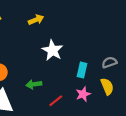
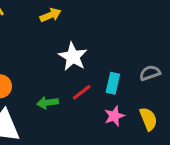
yellow semicircle: (107, 86) -> (148, 119), moved
red line: (56, 101) -> (82, 92), moved

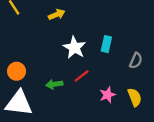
gray semicircle: (150, 73) -> (136, 61), turned 133
cyan rectangle: (113, 83) -> (106, 44), moved

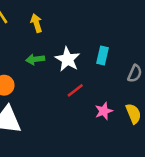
yellow arrow: (57, 15) -> (36, 23), moved, turned -84
green arrow: (54, 84) -> (35, 59), moved

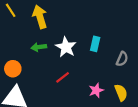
yellow arrow: (36, 23) -> (40, 17), size x1.5
red line: (75, 90) -> (63, 77), moved

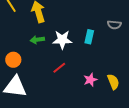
white star: (66, 47) -> (62, 40), turned -30
gray semicircle: (122, 59) -> (114, 25), moved, turned 72

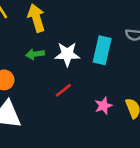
cyan rectangle: (89, 37) -> (102, 50), size x1.5

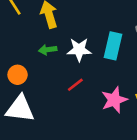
pink star: (103, 106) -> (114, 100), size x1.5

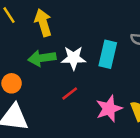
green arrow: (48, 50) -> (42, 58), size x1.5

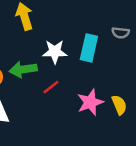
green arrow: (42, 58) -> (23, 69), moved

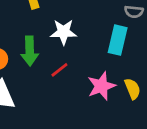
cyan rectangle: (89, 48) -> (118, 40), moved
green arrow: (23, 69) -> (30, 51), turned -84

